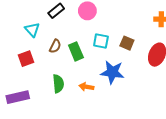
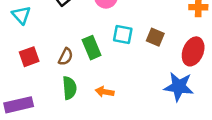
cyan triangle: (32, 30) -> (21, 15), moved
brown semicircle: (55, 46) -> (66, 57), moved
blue star: (112, 72) -> (179, 87), moved

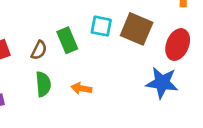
brown square: (155, 37) -> (137, 29), size x1.6

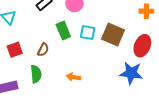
green rectangle: (67, 40) -> (63, 30), moved
green semicircle: (43, 84) -> (36, 74), moved

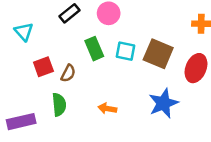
red square: (15, 50) -> (43, 67), moved
blue star: (131, 73) -> (163, 103), moved, turned -30

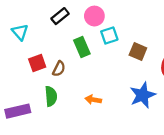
cyan square: (126, 51) -> (109, 36), moved, turned -30
brown square: (158, 54) -> (138, 52), size x0.7

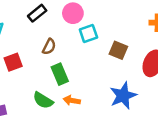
green rectangle: (82, 47) -> (60, 74), moved
brown semicircle: (59, 69) -> (49, 47), moved
green semicircle: (51, 96) -> (43, 100), moved, turned 126

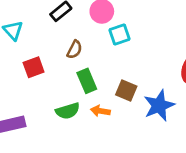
brown square: (118, 50) -> (126, 90), moved
green semicircle: (43, 100) -> (68, 111), turned -48

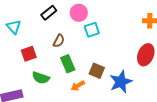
green semicircle: (68, 111) -> (41, 78), moved, turned 36
orange arrow: (100, 111) -> (78, 86), turned -40

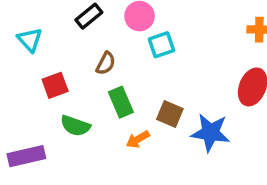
blue star: (121, 82) -> (210, 133), turned 30

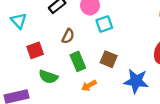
brown square: (170, 114) -> (109, 59), moved

